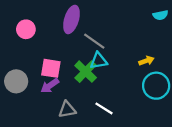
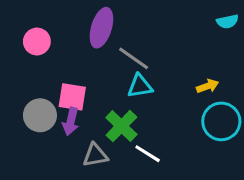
green cross: (86, 72) -> (121, 126), moved
gray circle: (16, 81) -> (40, 115), moved
purple arrow: (50, 86) -> (71, 121), turned -42

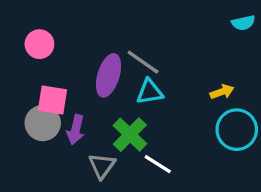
purple ellipse: (101, 28) -> (109, 75), moved
pink square: (72, 97) -> (53, 100), moved
gray triangle: (95, 155) -> (102, 166), turned -44

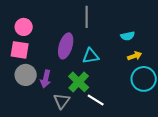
cyan semicircle: (243, 23) -> (128, 36), moved
gray line: (143, 62) -> (87, 17), moved, turned 55
pink square: (53, 100) -> (20, 50), moved

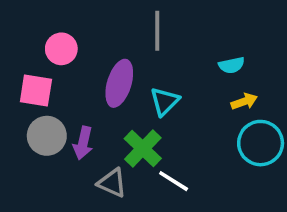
pink circle: (24, 27) -> (61, 49), moved
cyan triangle: (91, 56) -> (165, 101), turned -36
gray triangle: (62, 101) -> (112, 183), turned -42

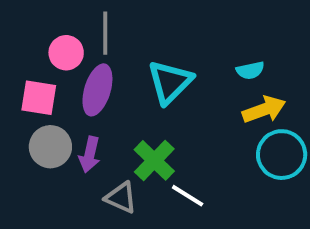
gray line: (157, 31) -> (105, 33), moved
purple ellipse: (119, 83) -> (97, 90), moved
cyan triangle: (165, 101) -> (170, 82), moved, size x1.4
yellow arrow: (244, 101) -> (264, 110), size x1.5

